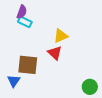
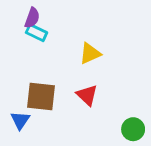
red triangle: (55, 53) -> (87, 95), moved

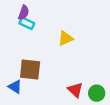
red triangle: (87, 95) -> (75, 90), moved
blue triangle: (20, 120) -> (15, 87), turned -32

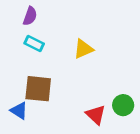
cyan rectangle: (27, 23) -> (34, 43), moved
green circle: (97, 93) -> (123, 105), moved

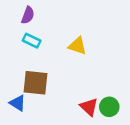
yellow triangle: (83, 49) -> (77, 46), turned 42
green circle: (123, 105) -> (109, 107), moved

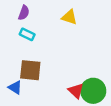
yellow triangle: (77, 46) -> (69, 17), moved
green circle: (109, 107) -> (93, 91), size x1.5

